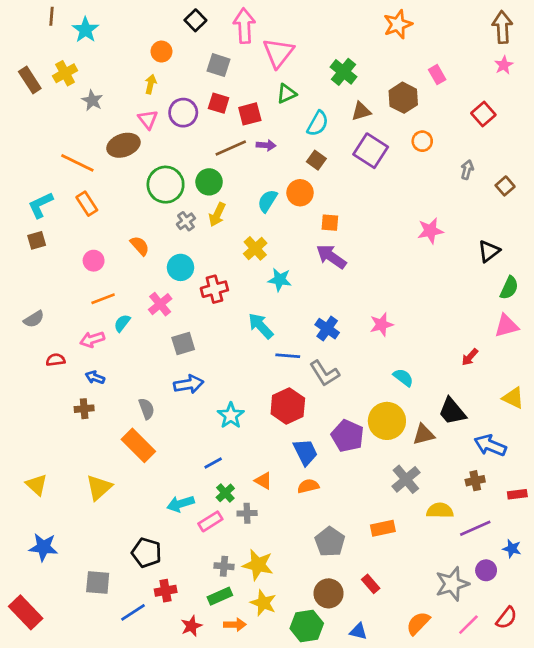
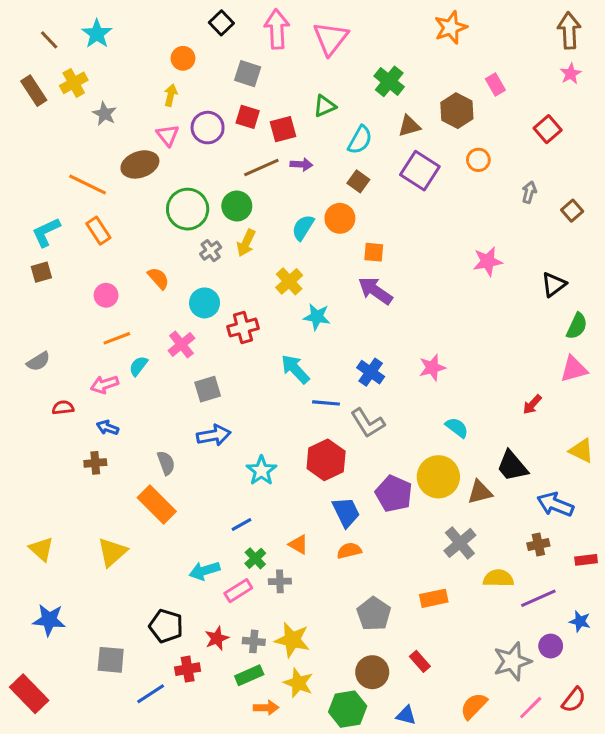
brown line: (51, 16) -> (49, 40), moved, turned -48
pink triangle: (278, 53) -> (331, 38), moved
red star: (191, 626) -> (217, 638), moved

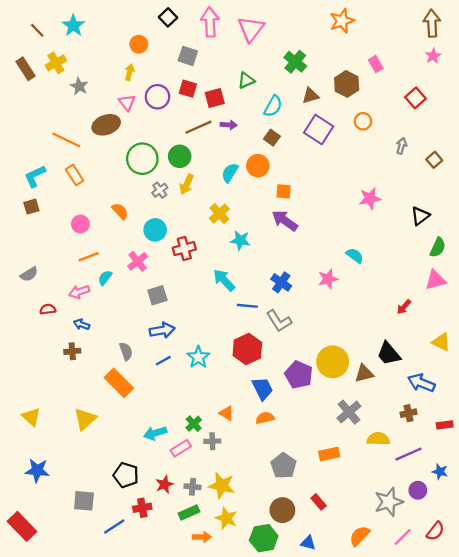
cyan semicircle: (457, 428) -> (355, 256), moved
blue line: (241, 524) -> (163, 361), moved

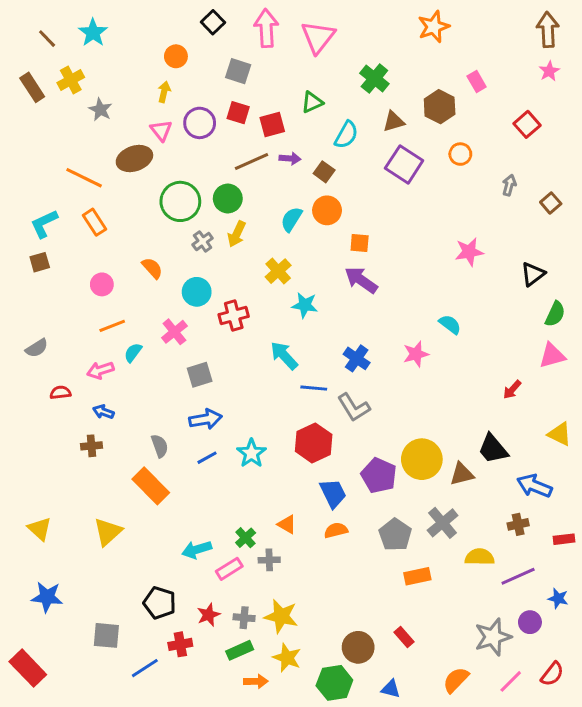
brown square: (272, 138) -> (324, 172), moved
gray pentagon: (284, 466) -> (395, 535), moved

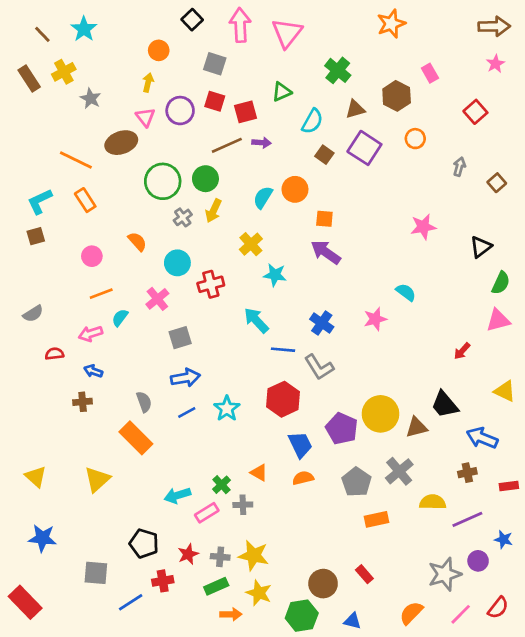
brown arrow: (548, 30) -> (494, 26), turned 92
brown square: (324, 172) -> (324, 155), moved

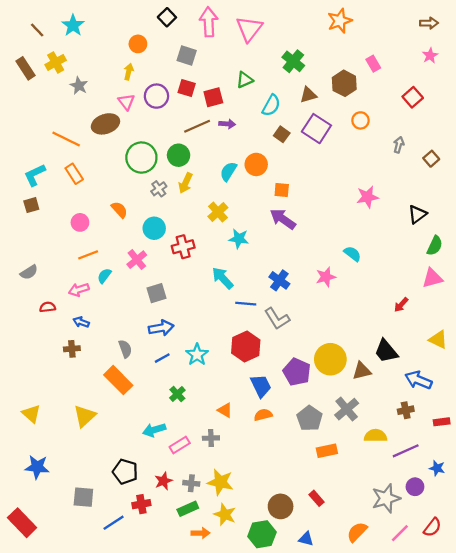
brown arrow: (494, 26) -> (429, 23), size x0.7
green cross: (221, 485) -> (177, 394), moved

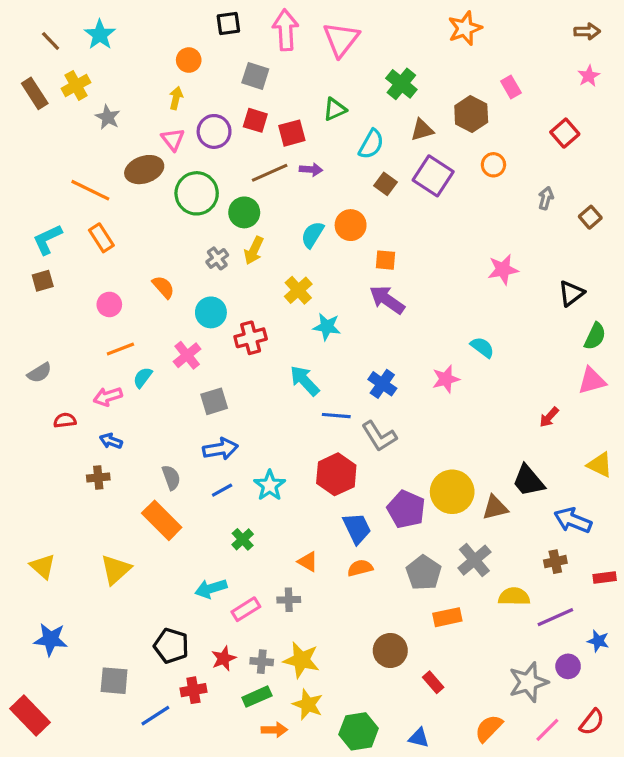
black square: (167, 17) -> (228, 24), turned 36
green circle: (141, 158) -> (197, 193), moved
brown circle: (281, 506) -> (390, 650), moved

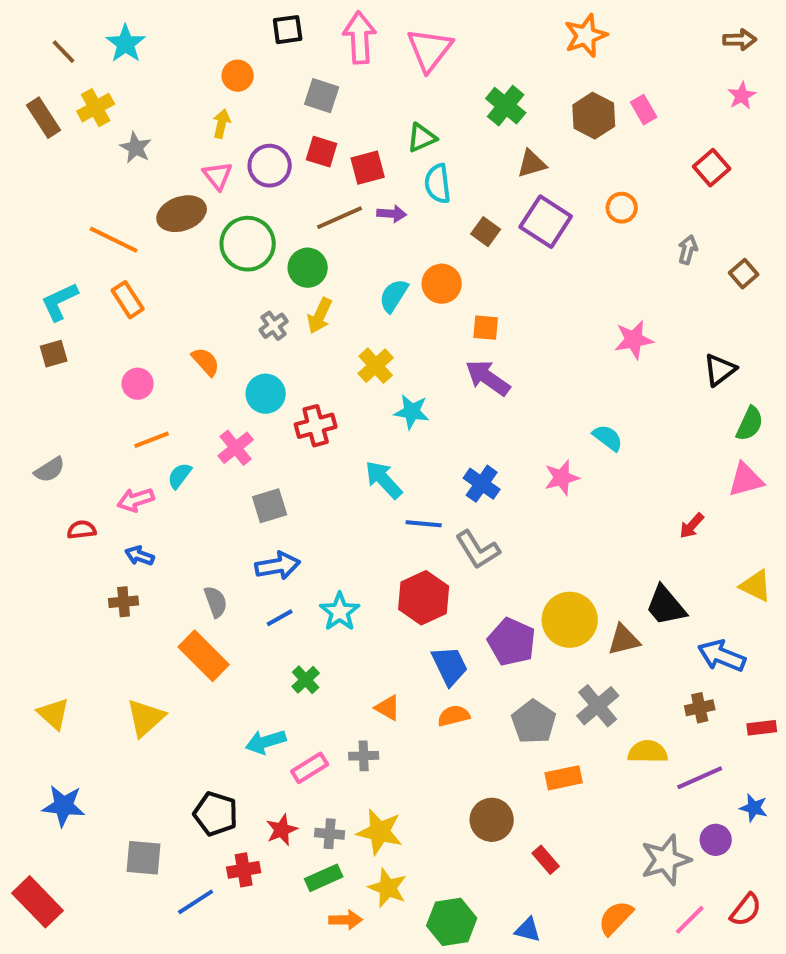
brown hexagon: (471, 114) -> (594, 116), moved
cyan semicircle: (371, 144) -> (438, 184), moved, turned 144

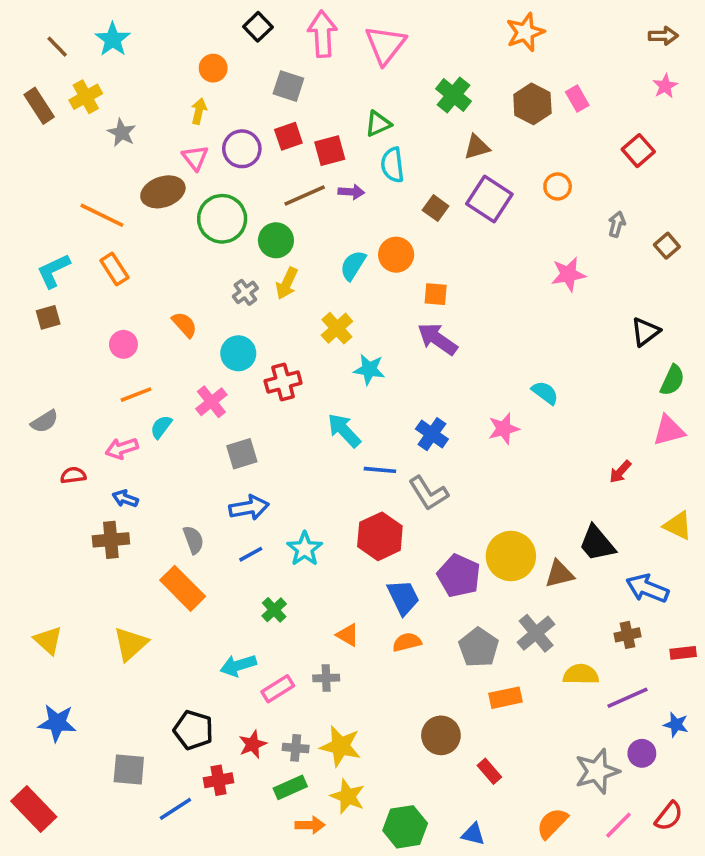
black square: (288, 30) -> (258, 27), turned -36
red square: (322, 152) -> (288, 136), turned -36
pink star: (634, 340) -> (568, 274), moved
brown cross: (124, 602) -> (111, 540), size x1.4

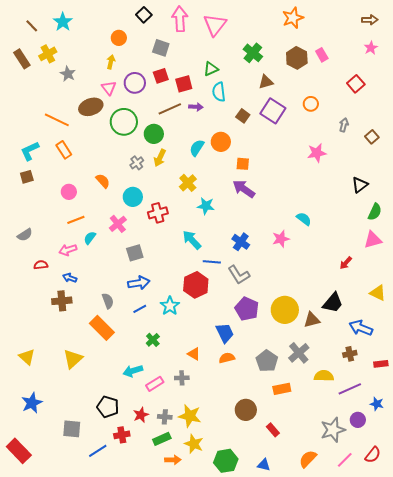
red hexagon: (380, 536) -> (196, 285), moved
black trapezoid: (597, 543) -> (333, 303), turned -100
purple pentagon: (459, 576) -> (247, 309), moved
blue star: (57, 723) -> (32, 403), turned -30

